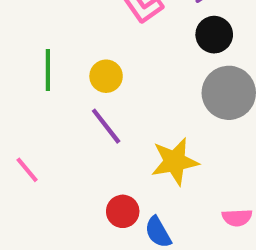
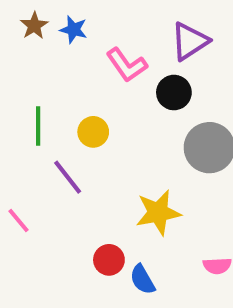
black circle: (214, 35) -> (174, 93), moved
purple line: (106, 126) -> (68, 177), moved

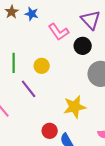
purple triangle: (190, 41) -> (91, 20), turned -40

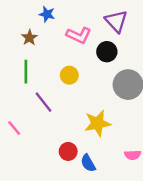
brown star: (12, 12) -> (29, 38), moved
pink L-shape: (59, 32) -> (79, 35), turned -30
yellow circle: (42, 66) -> (69, 75), moved

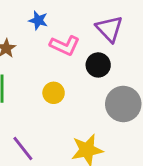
blue star: (47, 14) -> (38, 20), moved
purple line: (43, 102) -> (23, 149), moved

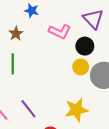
blue star: (38, 20) -> (32, 11), moved
yellow circle: (54, 93) -> (81, 67), moved

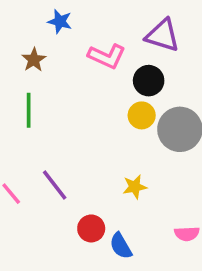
purple triangle: (93, 19) -> (163, 35), turned -30
yellow star: (76, 110) -> (135, 187), size x0.6

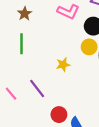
yellow star: (135, 187) -> (63, 65), moved

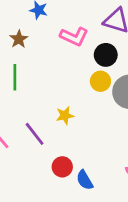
yellow star: (63, 65) -> (65, 115), moved

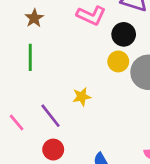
red circle: (62, 167) -> (53, 150), moved

